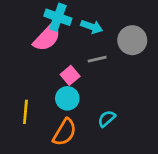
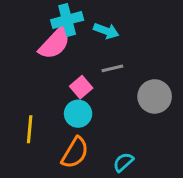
cyan cross: (58, 17) -> (67, 20), turned -35
gray circle: (132, 40) -> (155, 96), moved
cyan semicircle: (107, 119) -> (123, 162), moved

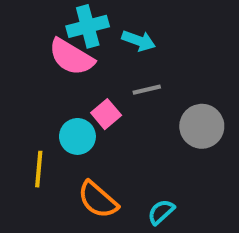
pink semicircle: (55, 43) -> (71, 57), turned 78
cyan circle: (78, 114) -> (77, 136), moved
orange semicircle: (75, 153) -> (98, 200), turned 100

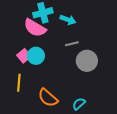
pink square: (106, 114) -> (24, 56), moved
gray circle: (202, 126) -> (87, 61), moved
cyan circle: (77, 136) -> (36, 56), moved

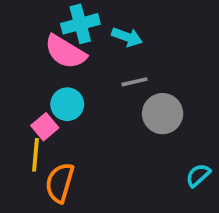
pink square: (24, 56) -> (45, 127), moved
orange semicircle: (48, 98) -> (60, 183), moved, turned 65
cyan semicircle: (79, 104) -> (198, 175), moved

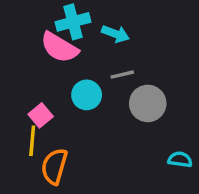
cyan circle: (67, 104) -> (87, 95), moved
cyan semicircle: (198, 175) -> (180, 160), turned 50

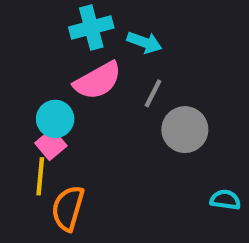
pink semicircle: (59, 47) -> (98, 81), moved, turned -60
gray line: (122, 75) -> (153, 93), turned -50
cyan circle: (87, 95) -> (55, 119), moved

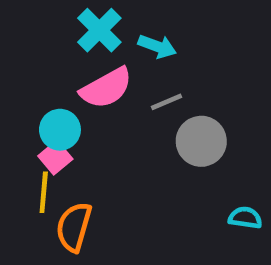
cyan cross: (91, 27) -> (99, 30), turned -30
gray line: (153, 93) -> (166, 102), turned 40

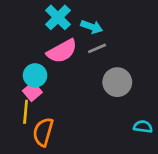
gray line: (166, 102) -> (97, 48), moved

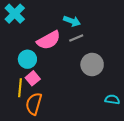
cyan cross: (58, 17) -> (15, 14), moved
pink square: (32, 92) -> (33, 78), moved

